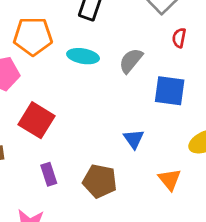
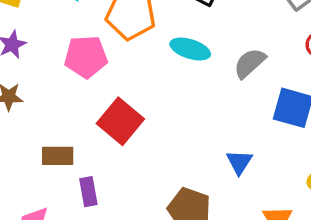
purple rectangle: (49, 174) -> (88, 192), moved

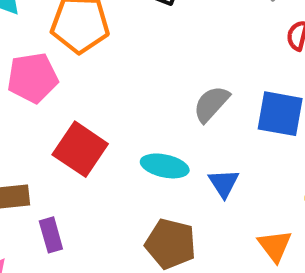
cyan ellipse: (190, 49) -> (165, 166), moved
gray semicircle: (250, 63) -> (211, 104), moved

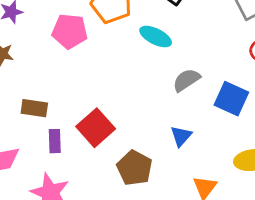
red square: (80, 149) -> (96, 128), moved
cyan ellipse: (165, 166) -> (156, 37), moved

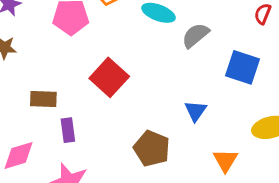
gray semicircle: (186, 80) -> (195, 35), moved
red square: (96, 128) -> (109, 77), moved

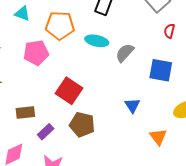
purple rectangle: (68, 130) -> (46, 132), turned 63
brown pentagon: (152, 148) -> (82, 125), moved

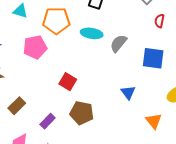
red square: (69, 91) -> (68, 82), size x0.7
brown rectangle: (25, 113) -> (17, 106), moved, turned -36

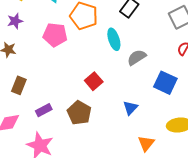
cyan ellipse: (92, 33) -> (114, 39), turned 45
red square: (68, 82) -> (94, 81), moved
brown rectangle: (17, 106) -> (19, 85), turned -42

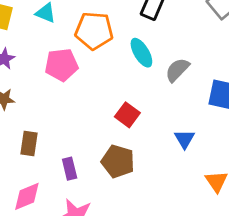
purple rectangle: (44, 110) -> (70, 169), turned -63

